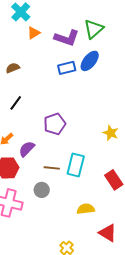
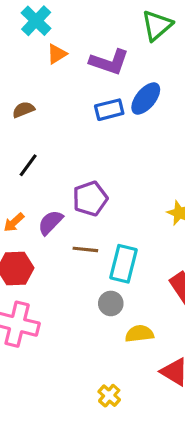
green triangle: (94, 29) -> (157, 25), moved
purple semicircle: (27, 149) -> (50, 222), moved
brown line: (52, 168) -> (85, 249), moved
gray circle: (42, 190) -> (111, 303), moved

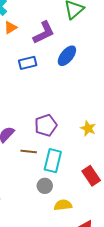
purple L-shape: (109, 62) -> (44, 33), turned -45
blue rectangle: (109, 110) -> (28, 63), moved
purple pentagon: (90, 199) -> (46, 125), moved

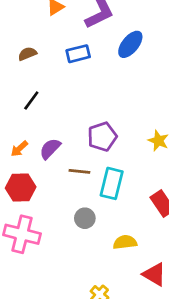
gray circle: (45, 186) -> (85, 218), moved

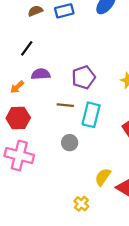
brown semicircle: (27, 54) -> (35, 11), moved
purple semicircle: (50, 149) -> (41, 74), moved, turned 42
yellow semicircle: (125, 242) -> (103, 177), moved, turned -48

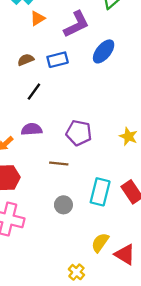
black line: (27, 48) -> (34, 92), moved
purple pentagon: (84, 77) -> (79, 133), turned 30
cyan rectangle: (91, 115) -> (100, 192), moved

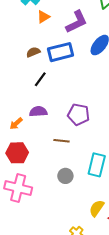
blue rectangle: (58, 60) -> (60, 52), size x1.4

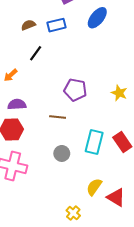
blue rectangle: (60, 52) -> (57, 25), size x0.7
purple semicircle: (38, 111) -> (17, 104), moved
orange arrow: (16, 124) -> (11, 75), moved

